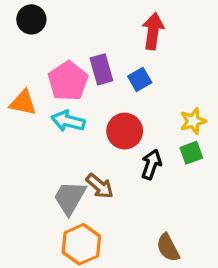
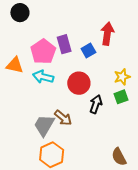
red arrow: (153, 31) -> (107, 34), moved
brown semicircle: (168, 248) -> (119, 157), moved

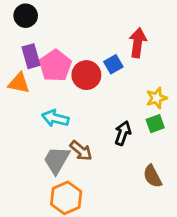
purple rectangle: (64, 44) -> (31, 56), moved
cyan arrow: (43, 77) -> (55, 118), moved
red circle: (79, 83) -> (86, 75), moved
brown semicircle: (119, 157) -> (152, 176), moved

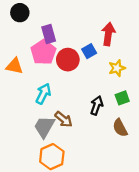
purple rectangle: (31, 56) -> (49, 34), moved
yellow star: (157, 98) -> (117, 68), moved
cyan arrow: (55, 118) -> (43, 94), turned 102
brown semicircle: (152, 176) -> (120, 128), moved

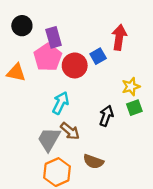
black circle: (20, 13) -> (22, 26), moved
yellow star: (117, 68) -> (131, 87), moved
cyan arrow: (43, 94) -> (61, 103), moved
brown semicircle: (120, 128) -> (93, 162), moved, turned -42

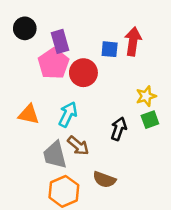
blue square: (98, 56) -> (110, 49), moved, turned 35
orange triangle: (16, 73) -> (29, 114), moved
gray trapezoid: (49, 139) -> (55, 155), turned -44

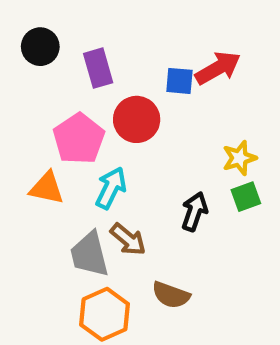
red arrow: (133, 41) -> (218, 68), turned 52
pink pentagon: (53, 64) -> (79, 139), moved

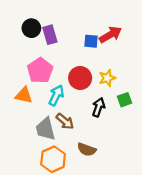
black circle: (40, 47) -> (31, 28), moved
red circle: (137, 119) -> (80, 78), moved
yellow star: (239, 158) -> (107, 78), moved

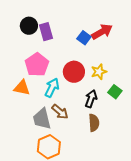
blue square: (91, 41) -> (84, 38), turned 32
green square: (125, 100) -> (115, 92), turned -32
brown semicircle: (87, 149) -> (94, 123), moved, turned -114

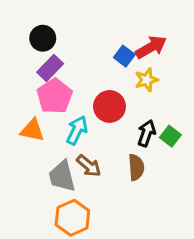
purple rectangle: (46, 32) -> (50, 68), moved, turned 60
yellow star: (99, 72) -> (147, 80), moved
black arrow: (91, 99) -> (147, 133), moved
brown semicircle: (94, 123) -> (136, 167), moved

